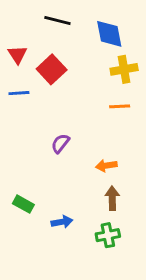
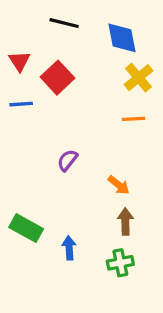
yellow cross: (124, 69) -> (139, 78), turned -30
orange arrow: (106, 166) -> (119, 185), turned -132
green rectangle: (23, 204) -> (26, 228), size x1.4
blue arrow: (62, 222) -> (69, 248), turned -84

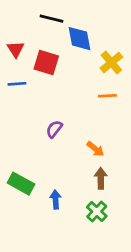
blue diamond: (122, 38) -> (79, 39), moved
red square: (58, 78) -> (46, 63), turned -30
green cross: (120, 263) -> (97, 212), turned -36

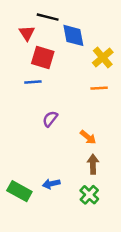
red triangle: (16, 49) -> (27, 33), moved
blue line: (17, 84) -> (33, 82), moved
green rectangle: (21, 184) -> (19, 191), moved
blue arrow: (56, 200) -> (51, 184), turned -98

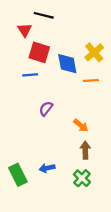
blue diamond: (73, 35) -> (67, 64), moved
green rectangle: (19, 191) -> (18, 175), turned 35

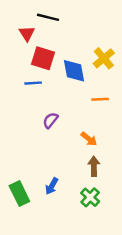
orange line: (91, 80) -> (100, 99), moved
blue arrow: (47, 168) -> (52, 186), turned -48

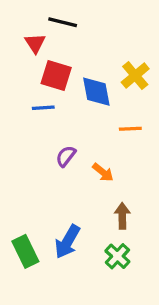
orange arrow: (89, 139) -> (103, 172), moved
blue arrow: (52, 186) -> (67, 242), size x1.5

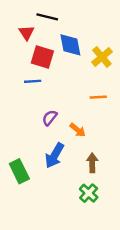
blue diamond: (96, 92) -> (70, 45), moved
blue arrow: (67, 242) -> (55, 155), moved
green rectangle: (25, 251) -> (19, 171), moved

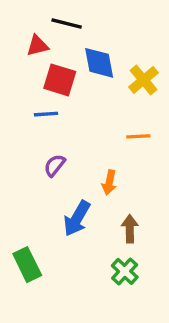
red triangle: (27, 33) -> (37, 46), turned 49
purple semicircle: (50, 118) -> (55, 165), moved
orange arrow: (78, 130) -> (109, 182), turned 63
green rectangle: (19, 171) -> (27, 265), moved

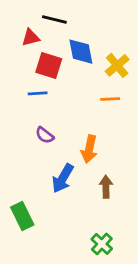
orange line: (138, 136) -> (110, 99), moved
purple semicircle: (55, 165) -> (45, 135), turned -90
orange arrow: (109, 182) -> (89, 149), size x1.4
green cross: (125, 271) -> (102, 244), moved

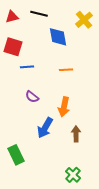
red triangle: (31, 38) -> (12, 17), moved
red square: (49, 65) -> (13, 47), moved
yellow cross: (117, 65) -> (84, 20), moved
orange line: (110, 99) -> (66, 70), moved

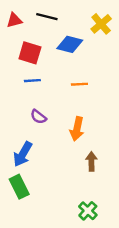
blue diamond: (58, 37) -> (70, 44), turned -65
red square: (13, 47) -> (30, 53), moved
blue arrow: (45, 128) -> (23, 154), moved

